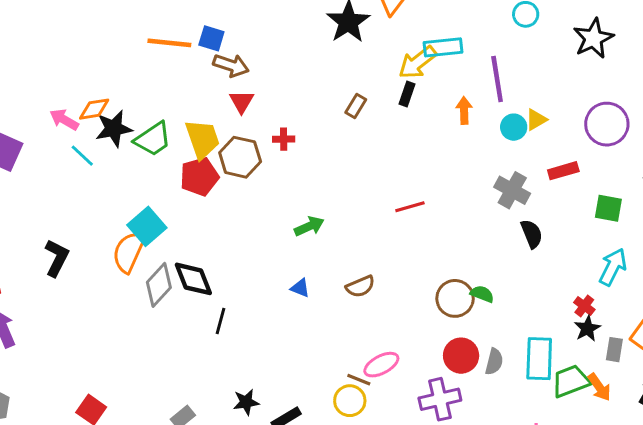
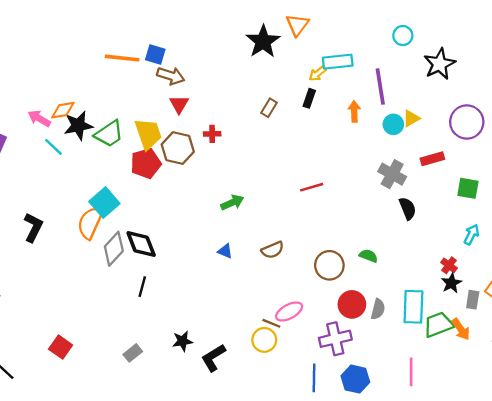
black star: (593, 38) -> (440, 64), moved
yellow arrow: (417, 62) -> (318, 73), size x0.6
cyan arrow: (613, 267) -> (472, 235), size x0.7
brown circle: (455, 298) -> (329, 265), moved
black line: (220, 321) -> (142, 287), moved

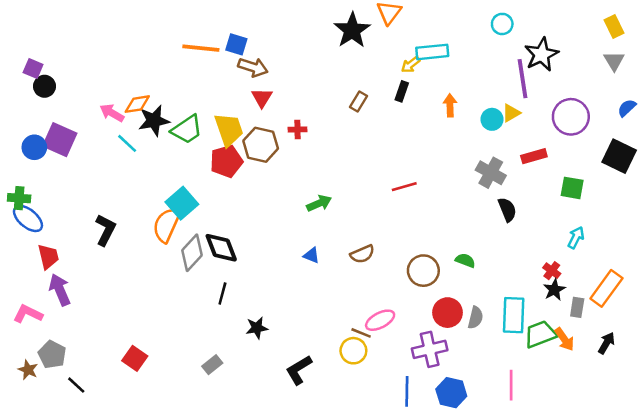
purple line: (380, 86) -> (523, 79), moved
black star: (183, 341) -> (257, 328), moved

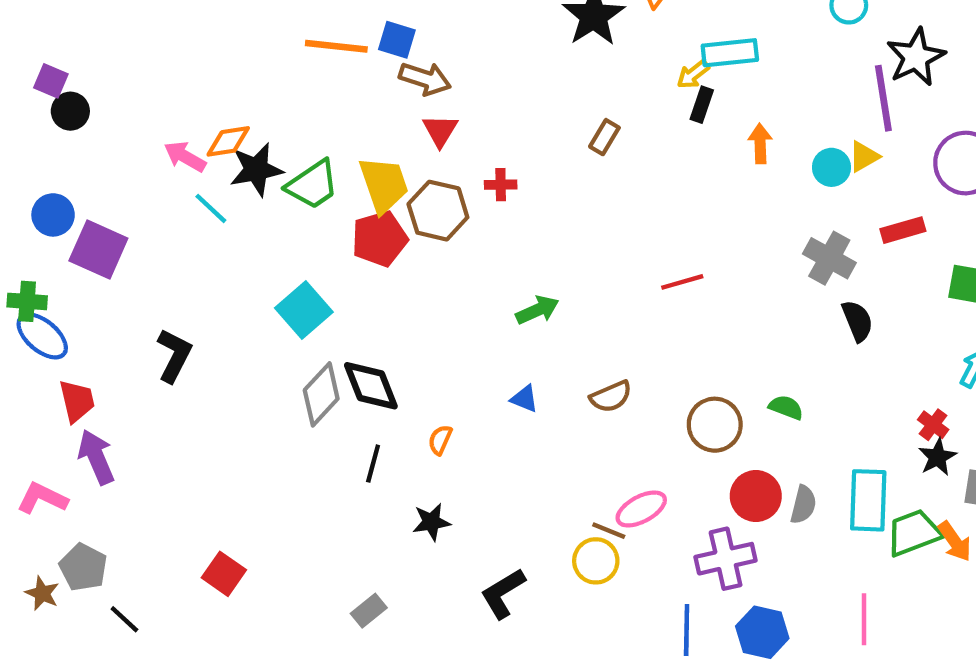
black rectangle: (402, 91) -> (702, 105), moved
purple square: (60, 140) -> (98, 250), moved
orange semicircle: (167, 225) -> (440, 440), moved, size x0.5
gray rectangle: (212, 365) -> (369, 611), moved

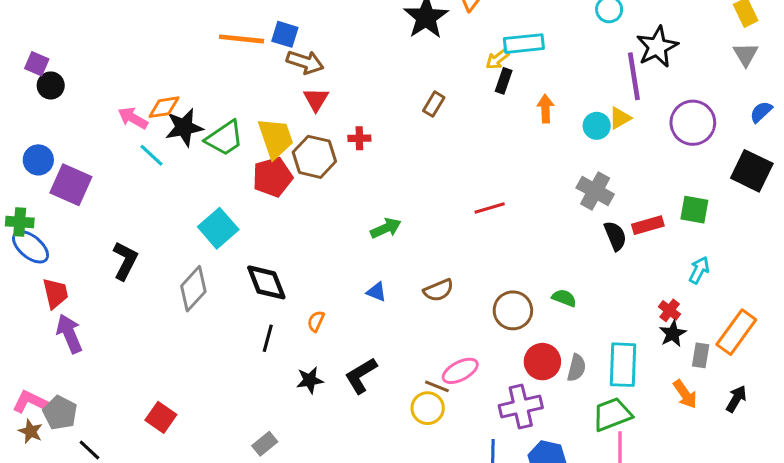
red rectangle: (903, 230) -> (648, 225), moved
gray diamond: (321, 394) -> (193, 289), moved
pink L-shape: (42, 498) -> (31, 402), moved
green trapezoid: (914, 533) -> (612, 414), moved
black L-shape: (503, 593) -> (361, 376), moved

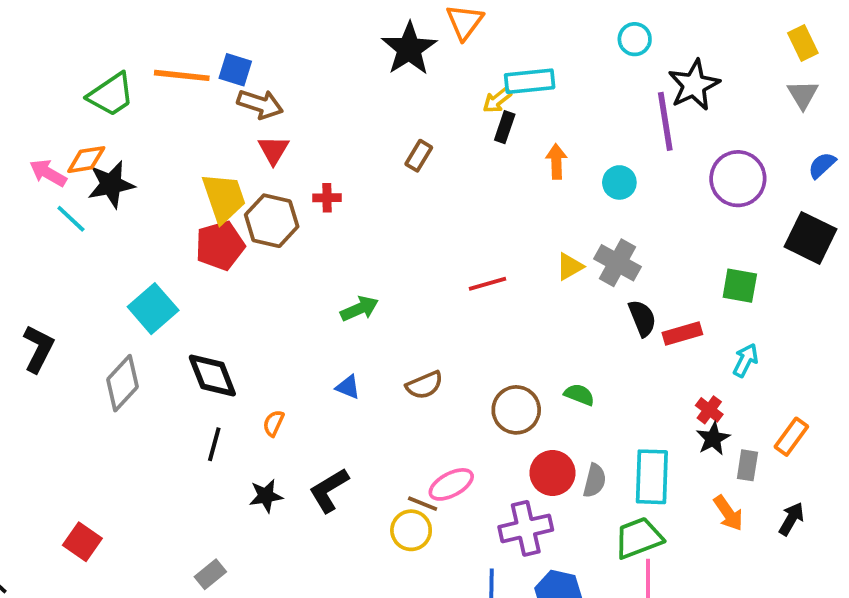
yellow triangle: (620, 118) -> (570, 267), moved
green trapezoid: (224, 138) -> (111, 95), moved
red rectangle: (648, 225) -> (682, 333), moved
orange rectangle: (736, 332) -> (791, 437), size x0.7

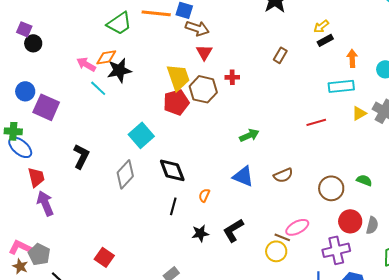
cyan rectangle: (530, 81) -> (341, 86), moved
black rectangle: (505, 127) -> (325, 40), turned 42
blue triangle: (348, 387) -> (243, 176), size x1.6

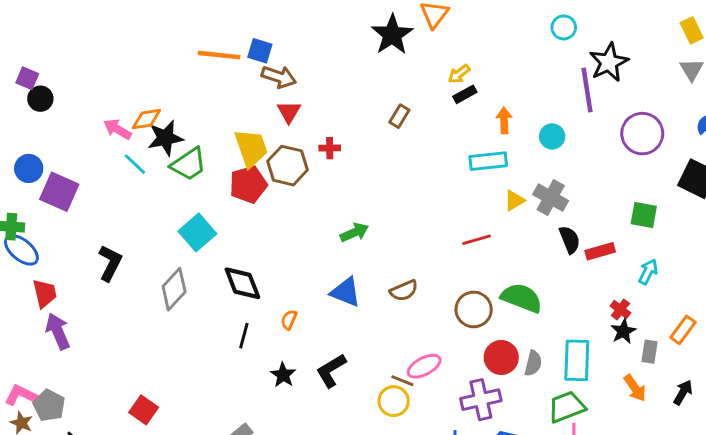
green trapezoid: (119, 23) -> (189, 164), moved
red line: (316, 122) -> (477, 240), moved
green semicircle: (364, 180) -> (522, 298), size x1.8
black star: (200, 233) -> (283, 375), turned -30

